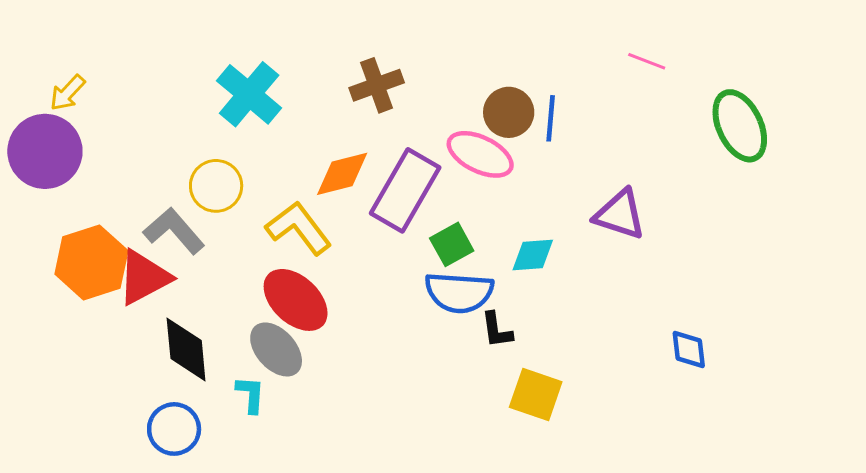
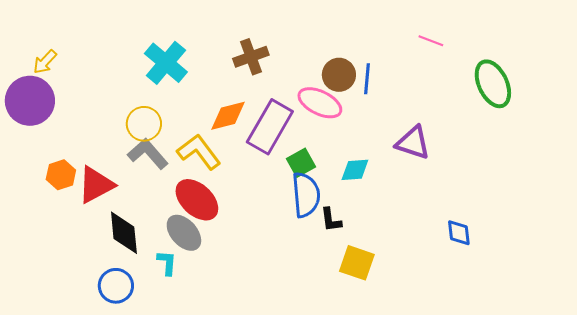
gray L-shape: (174, 231) -> (148, 154), moved
orange hexagon: (91, 262) -> (61, 175), size x0.6
blue semicircle: (459, 292) -> (306, 195), turned -99

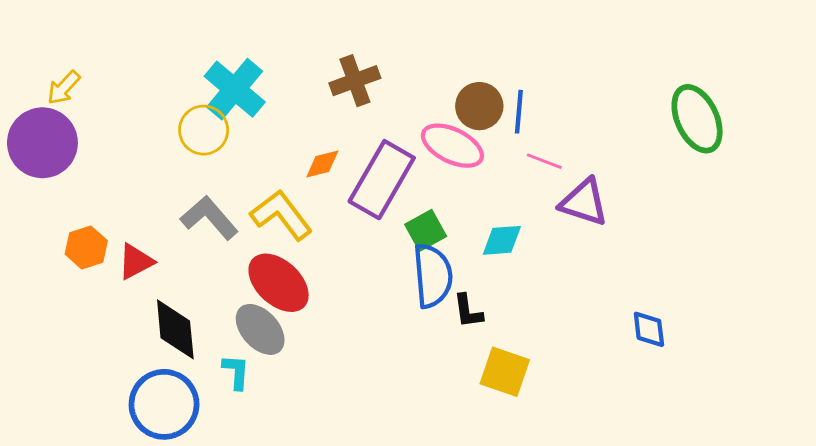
pink line: (431, 41) -> (544, 161), moved
orange diamond: (228, 116) -> (322, 164), size x0.7
yellow circle: (144, 124) -> (204, 130), moved
red triangle: (96, 185) -> (136, 262), size x0.7
blue circle: (116, 286) -> (164, 404), size x1.4

